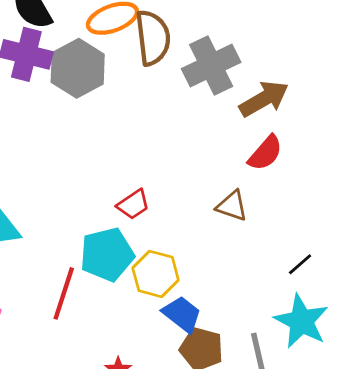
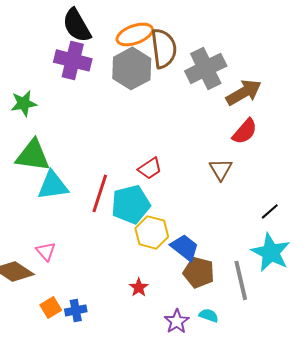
gray hexagon: (78, 68) -> (132, 68), moved
brown triangle: (232, 206) -> (221, 169), turned 40
yellow hexagon: (156, 274) -> (152, 232), moved
red line: (64, 293) -> (100, 193), moved

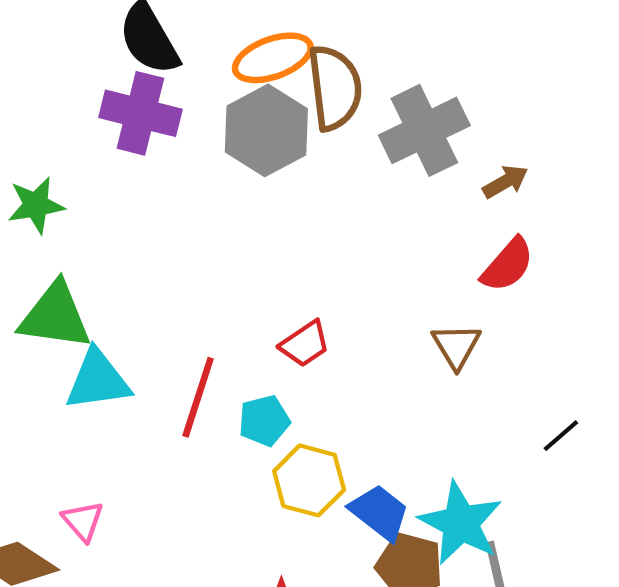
brown arrow: (244, 92) -> (505, 182), size x0.6
cyan pentagon: (131, 204) -> (264, 421), size x0.6
cyan star: (271, 252) -> (461, 523), moved

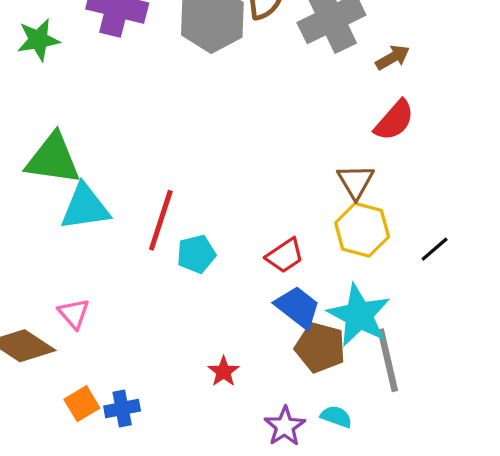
green star: (36, 205) -> (38, 40), moved
red trapezoid: (305, 344) -> (285, 256), moved
cyan pentagon: (264, 421) -> (196, 254), moved
yellow hexagon: (309, 480) -> (362, 230), moved

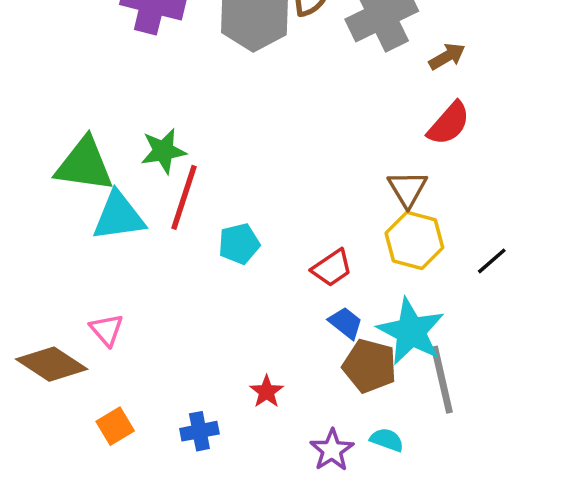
green star: (38, 40) -> (163, 151), moved
red line: (161, 220) -> (184, 197), moved
cyan pentagon: (196, 254) -> (239, 244), moved
blue trapezoid: (298, 307) -> (346, 323), size x0.7
blue cross: (122, 409) -> (199, 431), moved

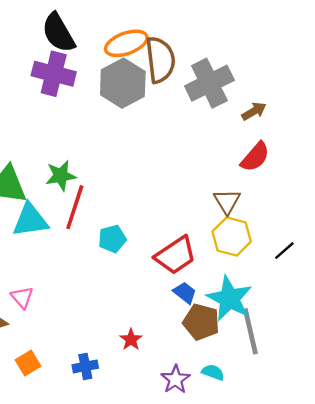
red trapezoid: (332, 268) -> (175, 255), size x1.5

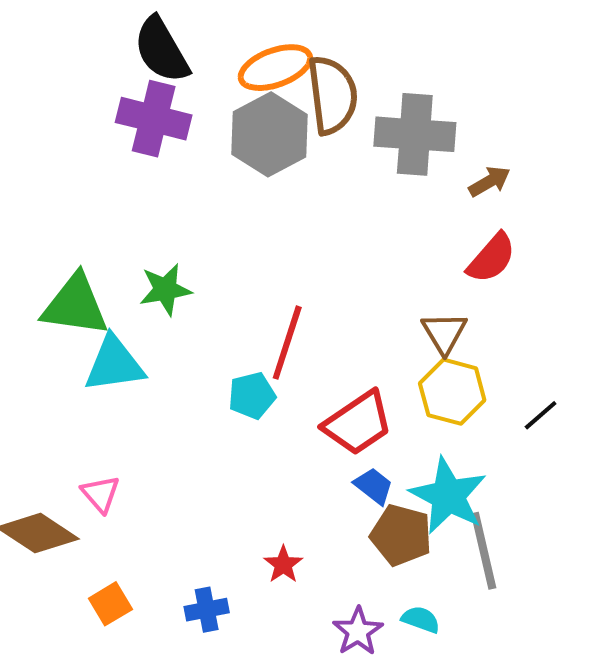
gray cross: (209, 83) -> (415, 134), turned 30
red line: (75, 207) -> (287, 343), moved

